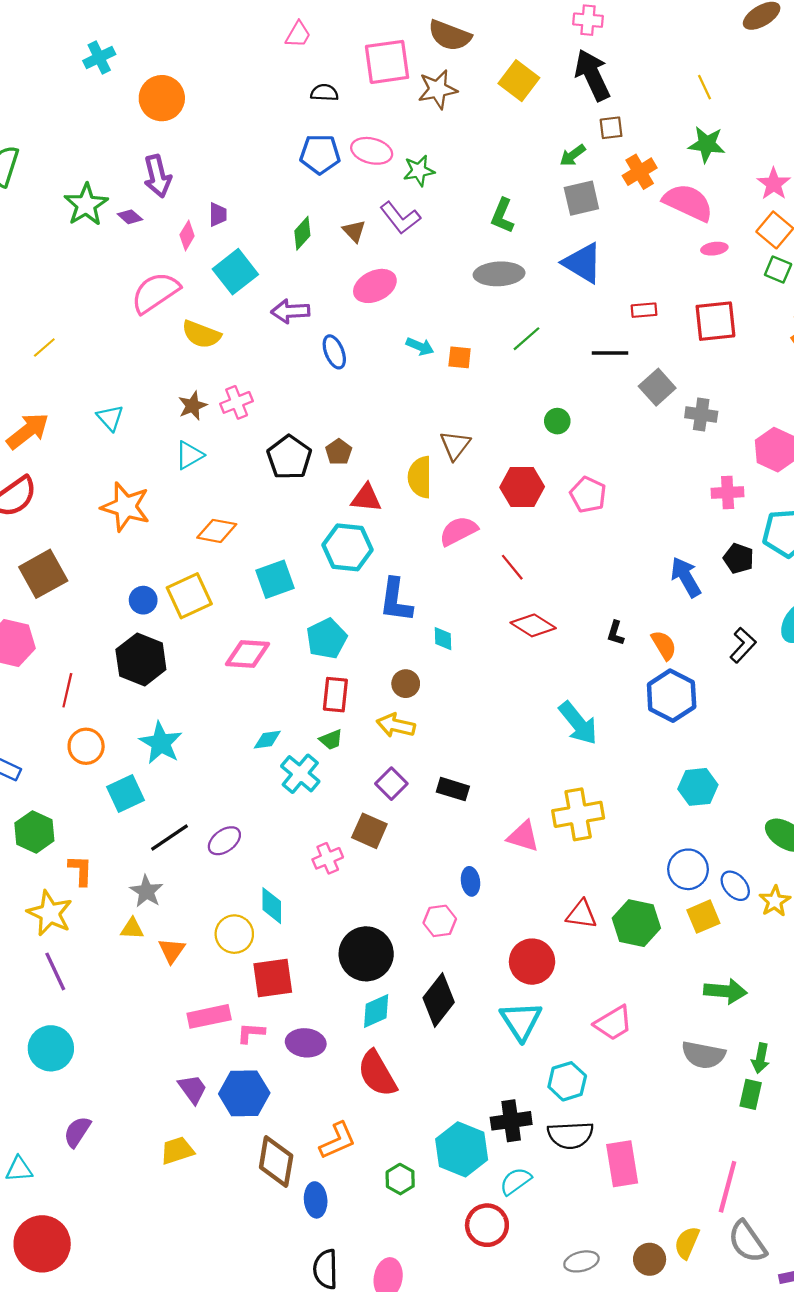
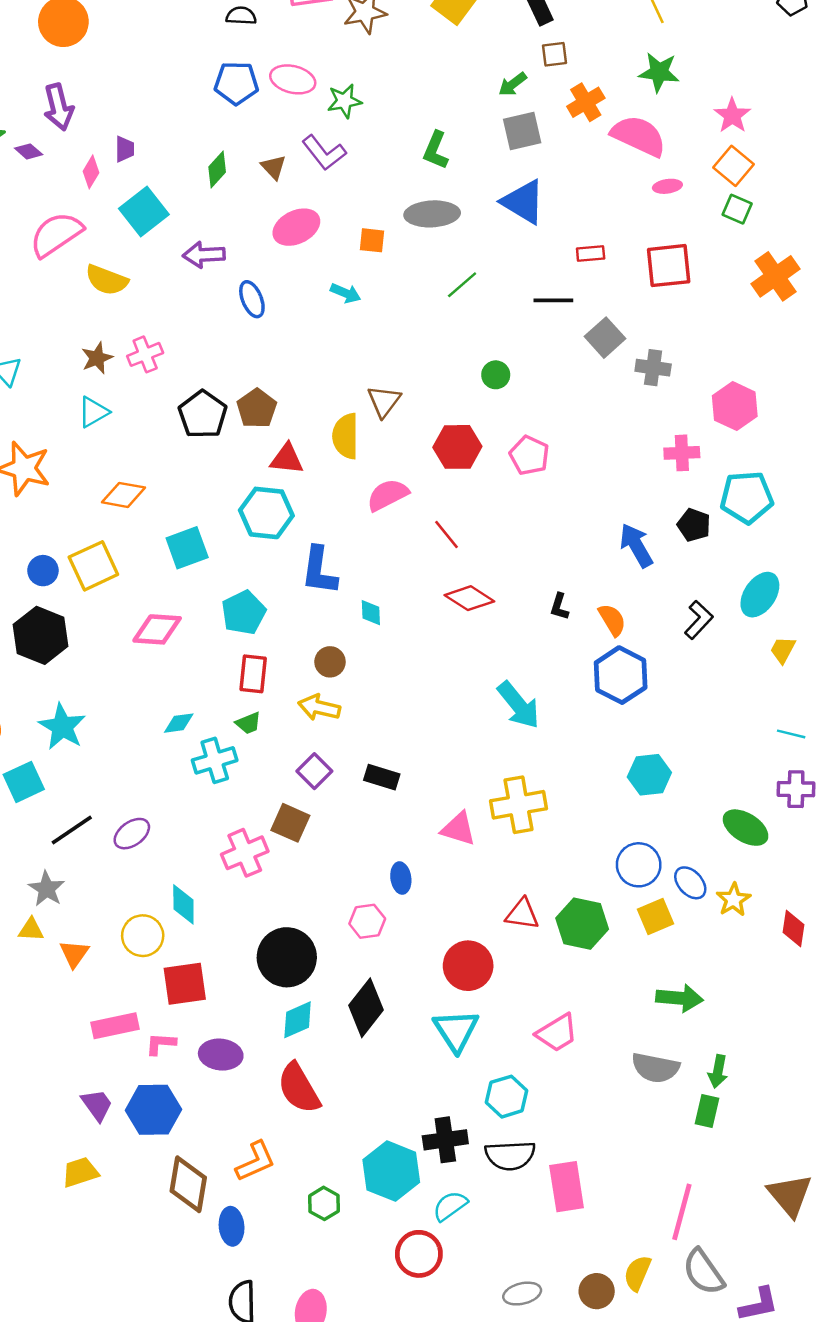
orange square: (460, 357) -> (372, 240), moved
brown pentagon: (339, 452) -> (257, 408), size x1.4
cyan cross: (300, 774) -> (215, 760), turned 33
pink cross: (328, 858) -> (245, 853), size x1.4

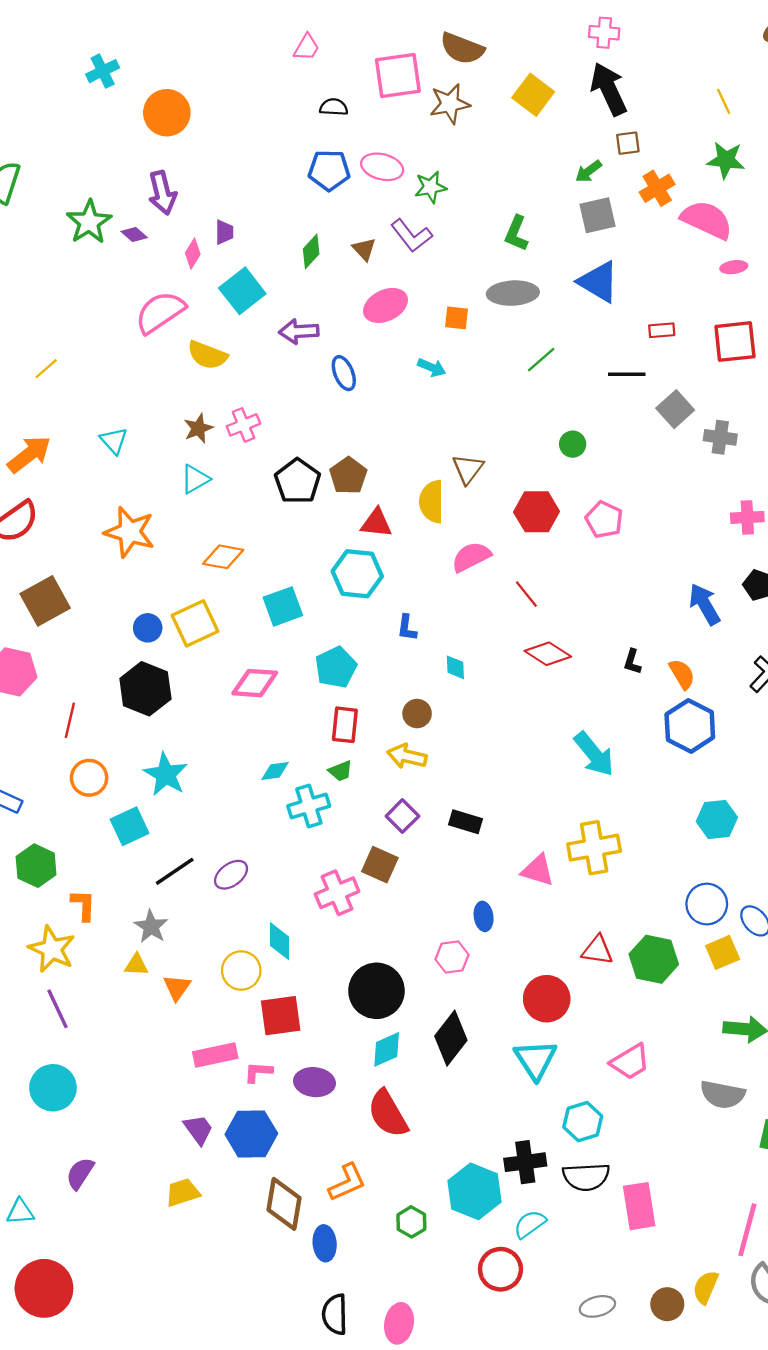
blue L-shape: (319, 571) -> (407, 628), size x0.6

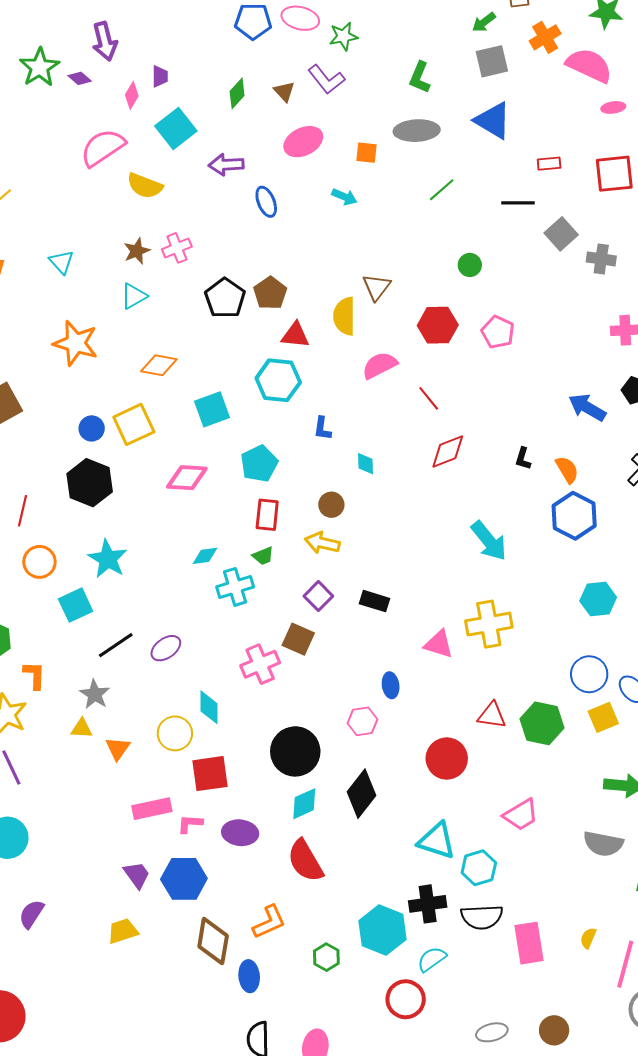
blue arrow: (704, 604) -> (587, 407), turned -30
red diamond: (548, 654) -> (448, 452), turned -54
cyan triangle: (535, 1060) -> (437, 841), moved, turned -39
yellow semicircle: (706, 1287) -> (588, 938), moved, size x0.7

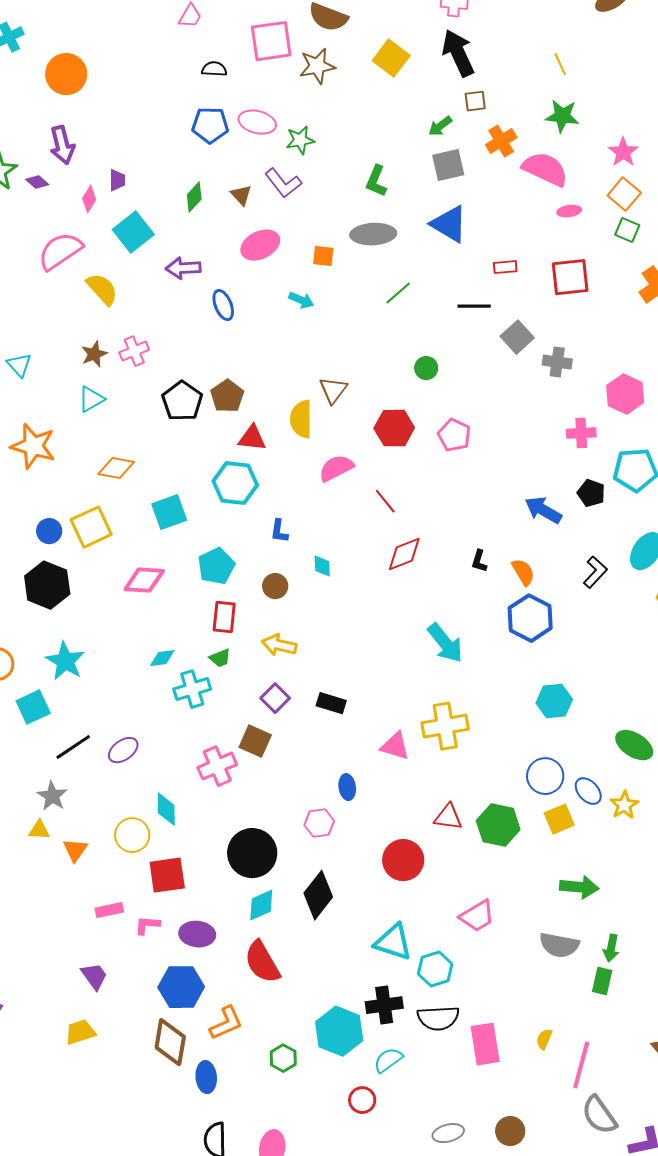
yellow semicircle: (145, 186) -> (102, 289), turned -153
brown circle: (331, 505) -> (275, 586), moved
pink rectangle: (152, 809) -> (109, 910), size x0.7
blue hexagon: (184, 879) -> (181, 987), moved
red circle: (406, 999) -> (362, 1100), size x0.7

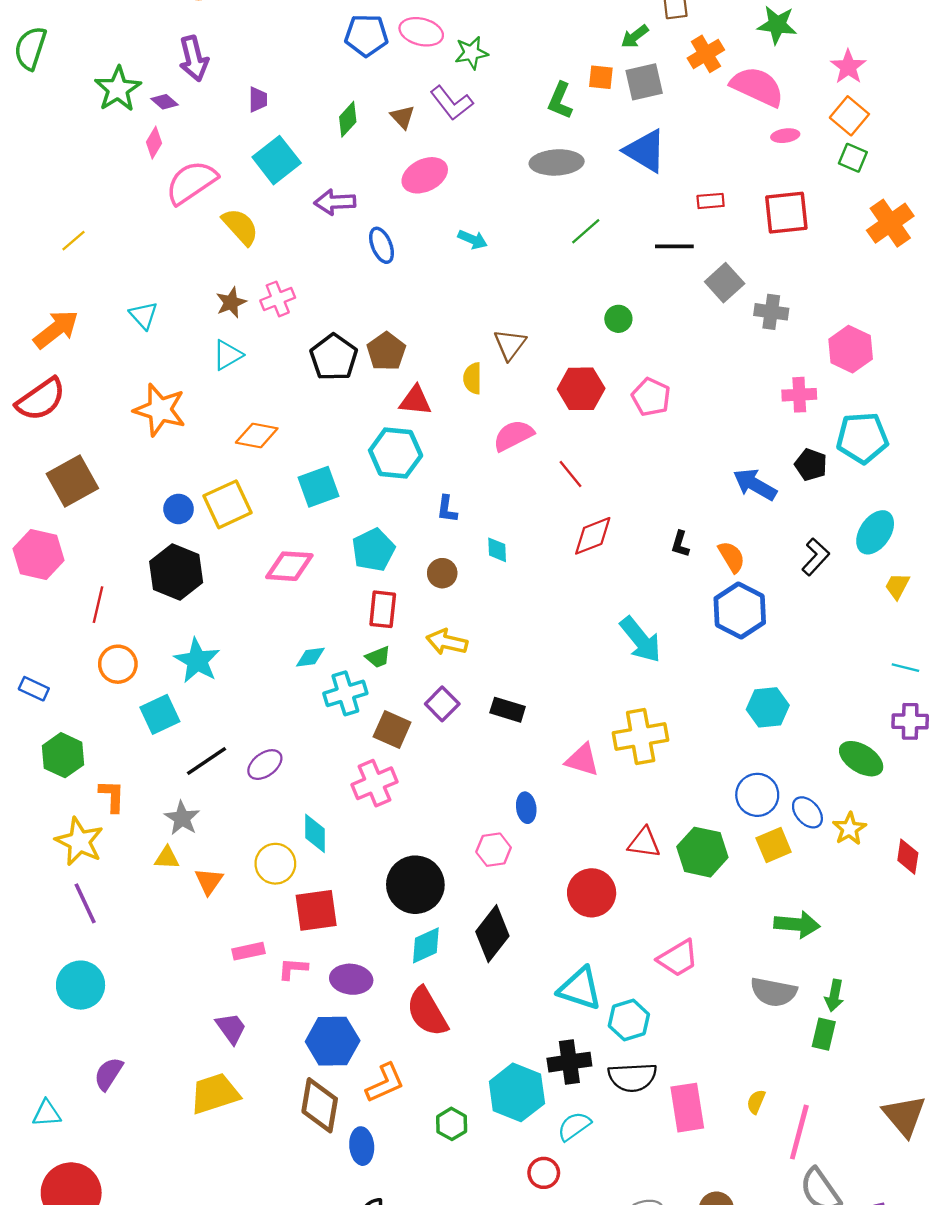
pink diamond: (89, 199) -> (154, 143), moved
orange square: (323, 256) -> (601, 77), moved
yellow semicircle: (301, 419) -> (473, 378), size x0.7
brown square: (255, 741) -> (392, 730), moved
yellow trapezoid: (80, 1032) -> (215, 1094), size x1.4

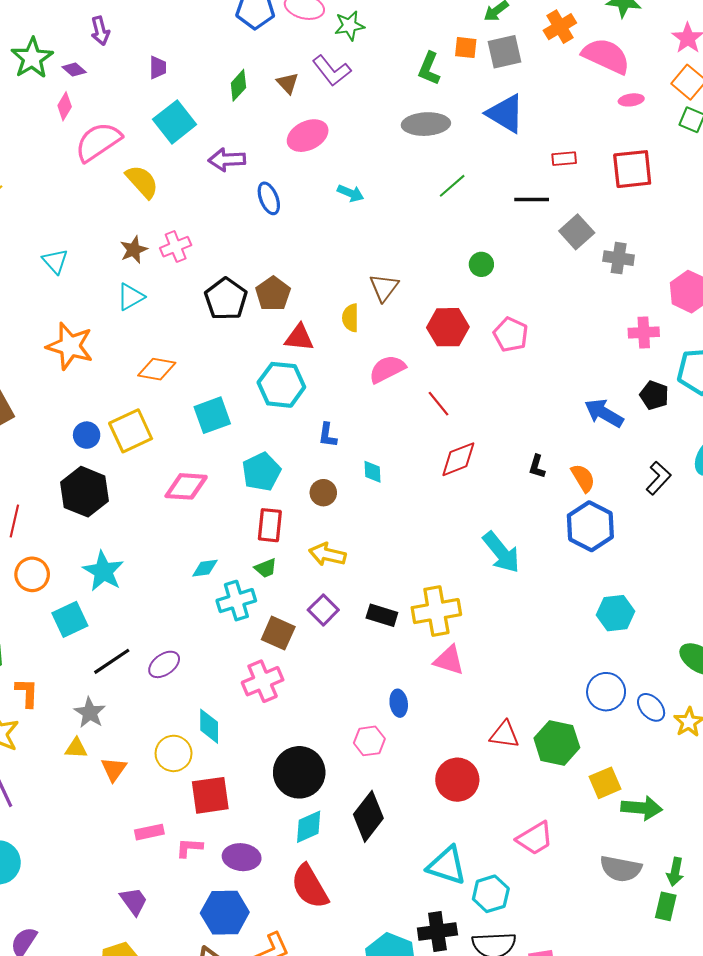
purple arrow: (194, 59) -> (100, 31), size x0.7
yellow cross: (641, 737) -> (436, 611), moved
yellow square: (774, 845) -> (605, 783), moved

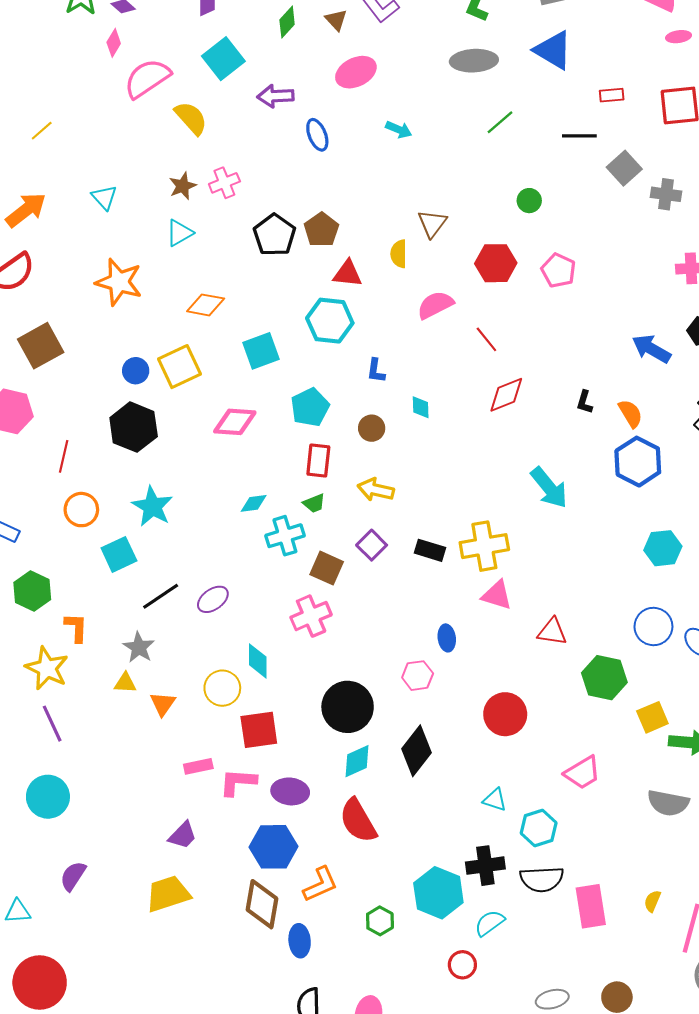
red triangle: (504, 735) -> (552, 632), moved
pink L-shape: (189, 848) -> (238, 782), size x1.4
cyan triangle: (447, 866) -> (495, 800), size x0.6
purple trapezoid: (134, 901) -> (183, 835), turned 80

